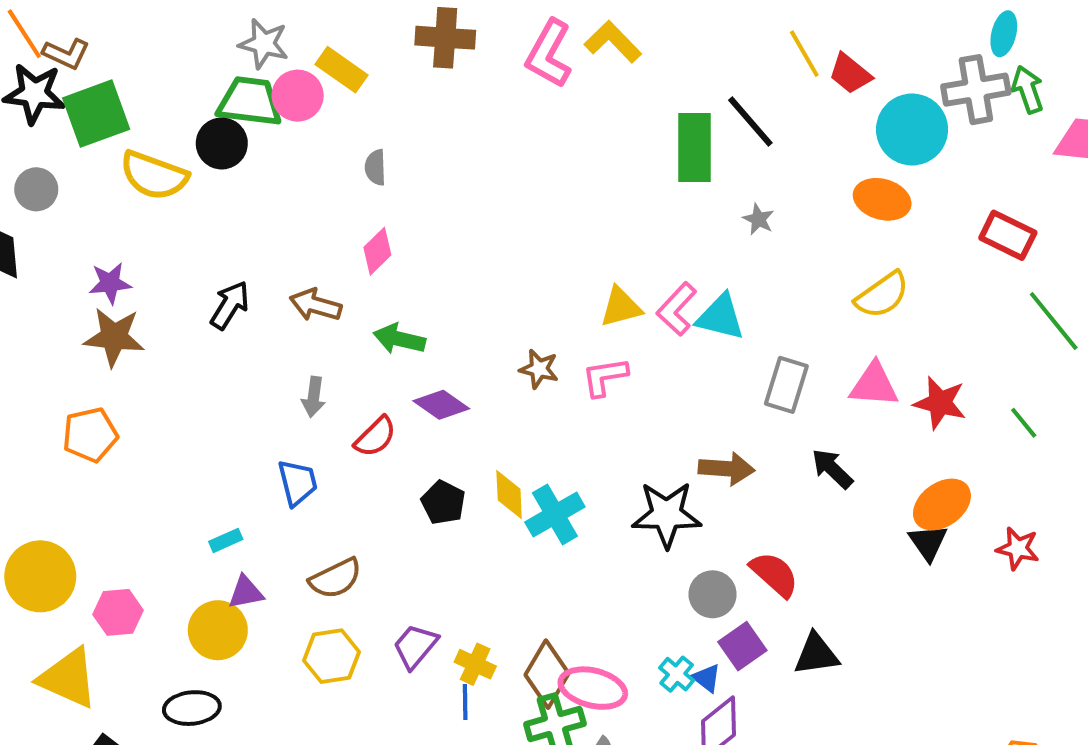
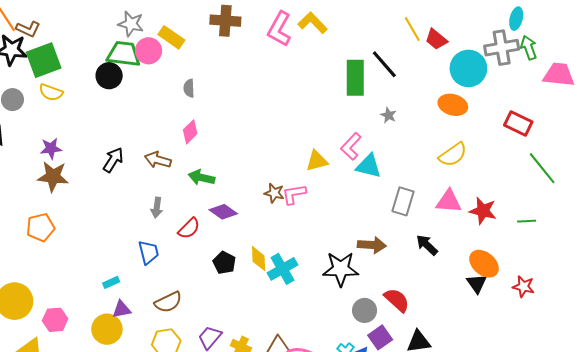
yellow semicircle: (154, 175) -> (51, 92), moved, size x0.7
pink L-shape: (677, 309) -> (351, 146), moved
pink L-shape: (605, 377) -> (294, 194), moved
green line: (1024, 423) -> (527, 221), turned -54
orange ellipse: (942, 505) -> (484, 264), turned 76

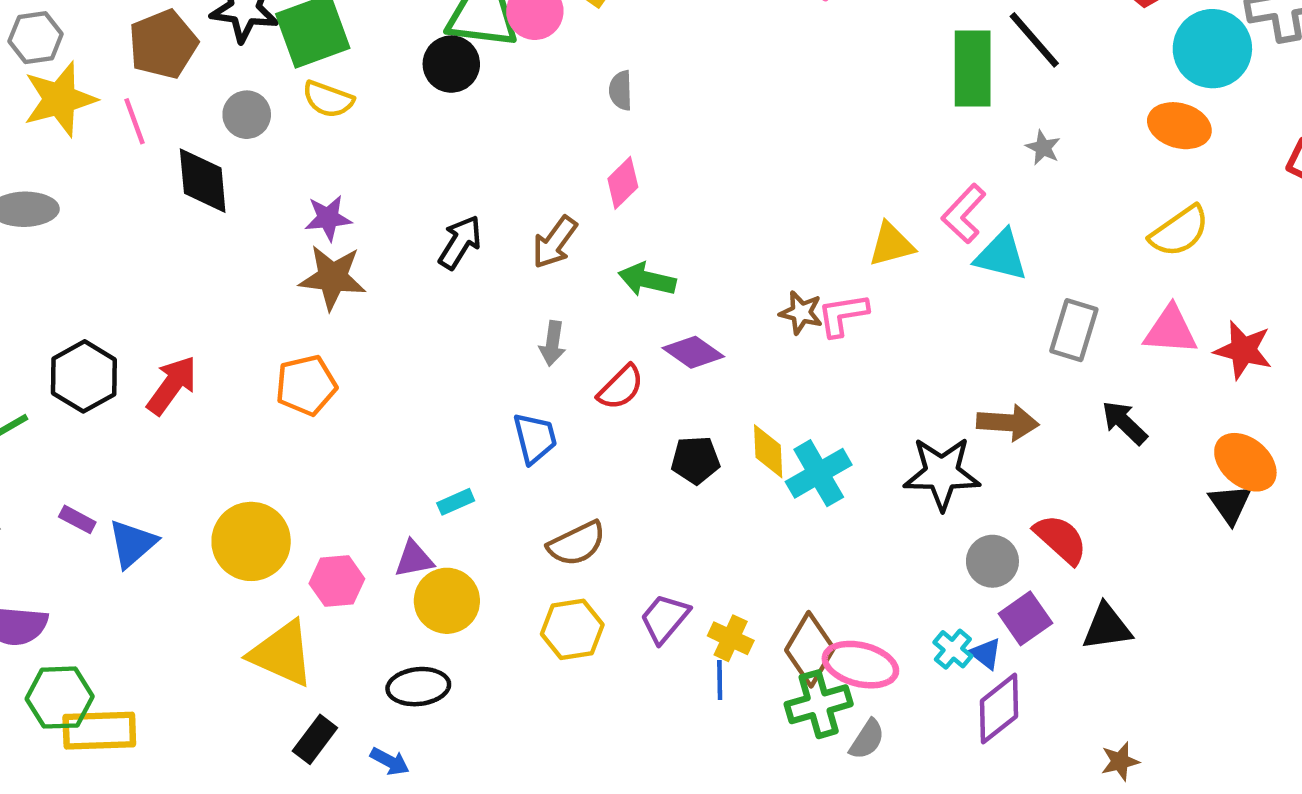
brown arrow: (158, 160) -> (555, 242), turned -70
black pentagon: (224, 263) -> (695, 460), turned -30
purple triangle: (122, 309) -> (414, 559), moved

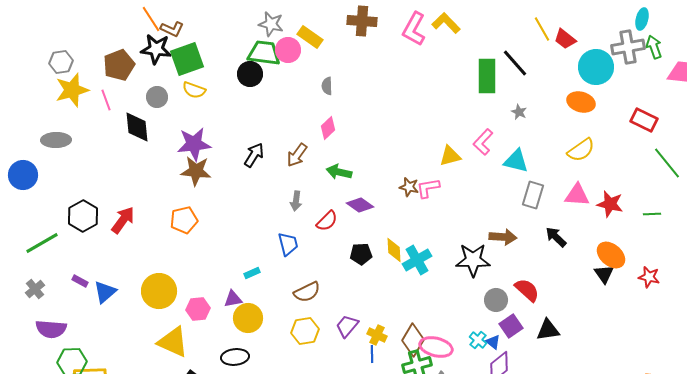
purple star: (328, 218) -> (194, 144), size x1.6
cyan triangle: (1001, 255) -> (516, 161), moved

